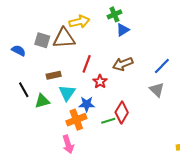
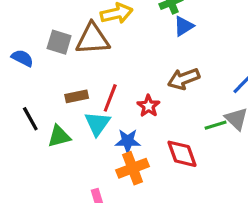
red line: (87, 64) -> (110, 98), moved
red diamond: (122, 112) -> (182, 154), turned -50
orange cross: (76, 120) -> (133, 168), moved
green line: (108, 121) -> (216, 125), moved

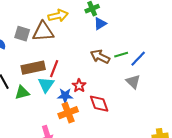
brown arrow: (184, 79) -> (100, 57), turned 48
brown rectangle: (77, 96) -> (33, 68), size x1.6
red star: (148, 106) -> (79, 86), moved
green line: (216, 125) -> (121, 55), moved

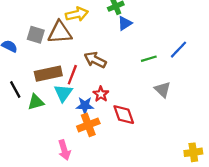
brown arrow: (100, 57) -> (95, 60), moved
blue line: (138, 59) -> (178, 50), moved

